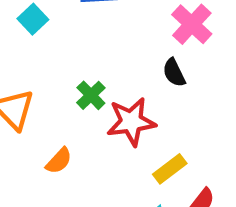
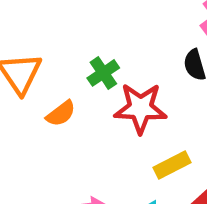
orange semicircle: (59, 161) -> (61, 114), moved

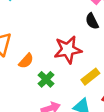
green cross: (103, 73) -> (46, 79), moved

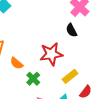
orange semicircle: (26, 61) -> (17, 63), turned 88

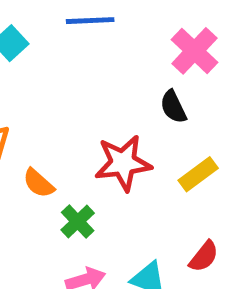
yellow rectangle: (70, 76) -> (198, 174), moved

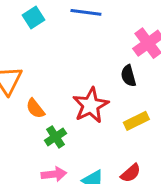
red star: (123, 163) -> (91, 105), turned -30

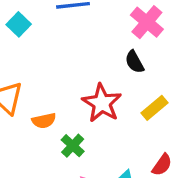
orange semicircle: (35, 108) -> (44, 121), turned -50

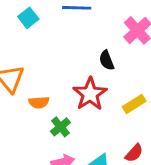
black semicircle: (134, 62) -> (107, 60), moved

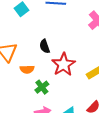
black semicircle: (107, 60) -> (45, 46), moved

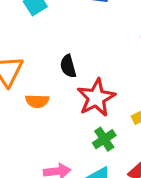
green cross: (42, 87) -> (104, 139), moved

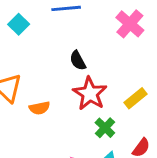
black semicircle: (68, 66) -> (78, 60), moved

